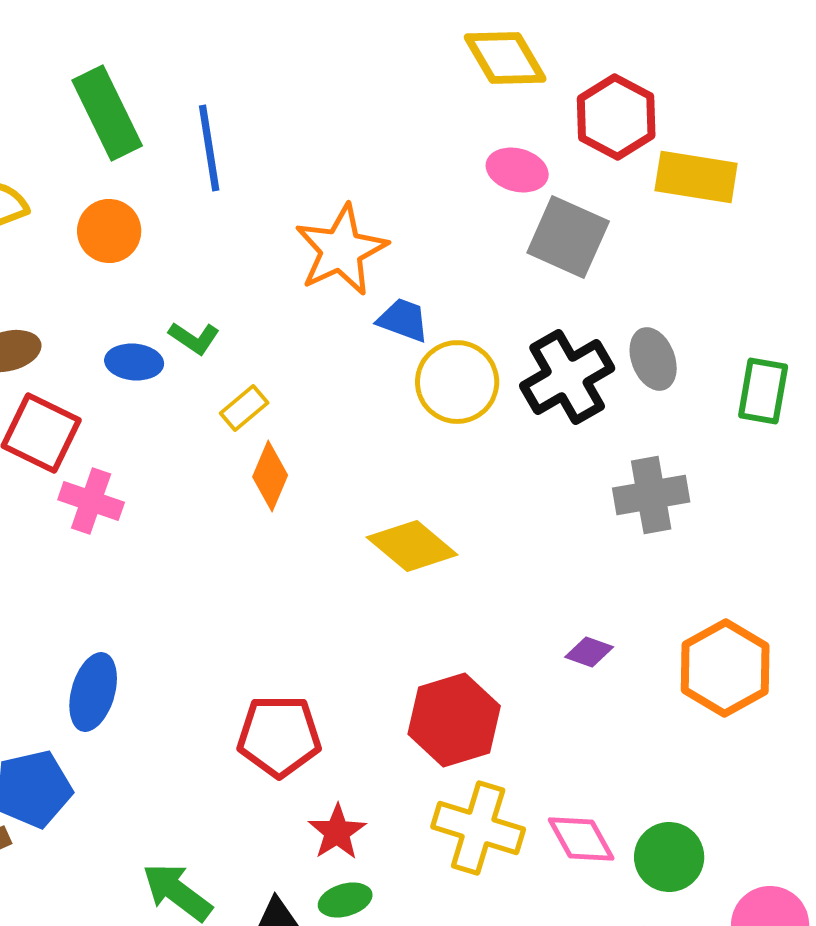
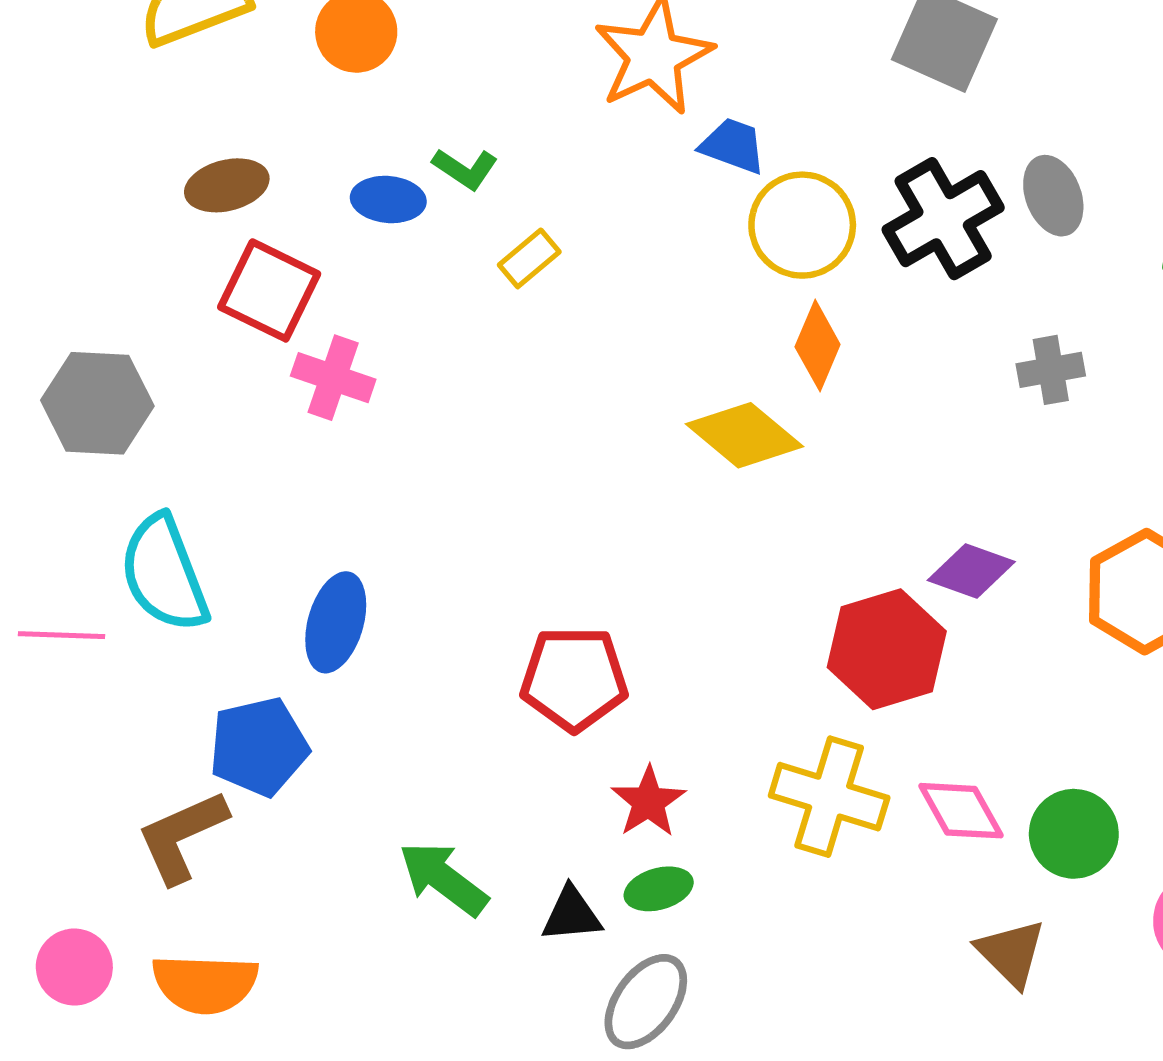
orange diamond: (270, 476) -> (818, 346), moved
gray cross: (651, 495) -> (1051, 370), size x0.7
purple diamond: (589, 652) -> (971, 571), size x1.4
red hexagon: (454, 720) -> (887, 649), moved

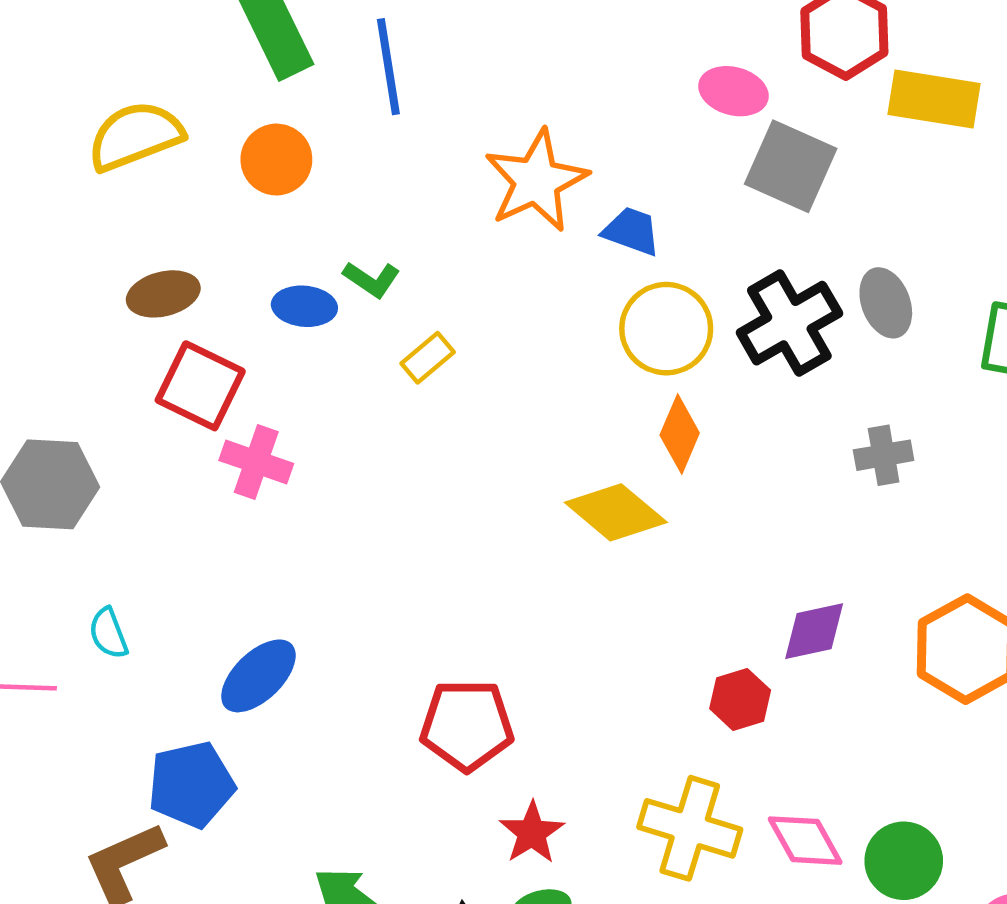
blue trapezoid: (733, 146) -> (632, 231), moved
purple diamond: (971, 571) -> (814, 631), turned -32
cyan semicircle: (164, 574) -> (108, 633), size x0.5
blue ellipse: (336, 622) -> (258, 676), turned 30
red hexagon: (887, 649) -> (740, 699), size x0.6

